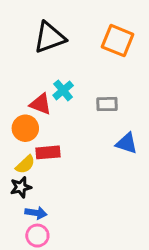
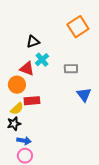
black triangle: (50, 38) -> (33, 42), moved, size x0.6
orange square: (118, 41) -> (78, 27), turned 35
blue triangle: (127, 143) -> (84, 95), turned 35

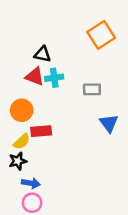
black triangle: (33, 42) -> (42, 54), turned 32
cyan cross: (42, 60) -> (54, 78), turned 32
red triangle: (27, 69) -> (35, 76), moved

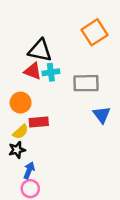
black triangle: (42, 54) -> (40, 50), size x1.5
gray rectangle: (92, 89) -> (86, 83), size x1.5
blue arrow: (31, 183) -> (29, 170), turned -77

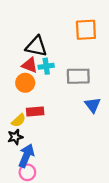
orange square: (95, 32) -> (86, 30), turned 30
orange circle: (21, 103) -> (25, 83), moved
blue arrow: (29, 170) -> (26, 156), size x1.5

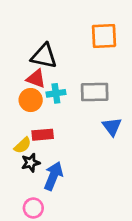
cyan cross: (46, 66) -> (56, 93), moved
black star: (15, 137) -> (31, 163), moved
blue arrow: (26, 156) -> (53, 176), moved

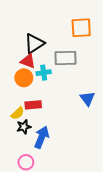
black triangle: (44, 56) -> (34, 43), turned -45
gray rectangle: (95, 92) -> (66, 58), moved

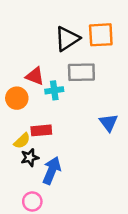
black triangle: (34, 43) -> (67, 39), moved
orange circle: (24, 78) -> (17, 98), moved

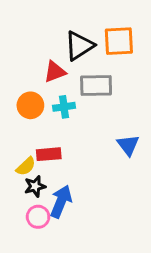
red triangle: (35, 76) -> (55, 72), moved, turned -42
orange circle: (17, 98) -> (30, 105), moved
pink circle: (32, 201) -> (38, 217), moved

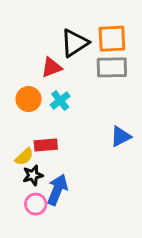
gray rectangle: (96, 85) -> (112, 67), moved
cyan cross: (64, 107) -> (60, 100), turned -30
blue triangle: (128, 145) -> (121, 136), turned 40

